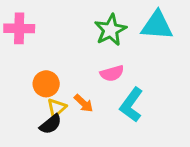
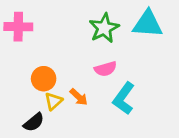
black semicircle: (51, 124) -> (34, 122), moved

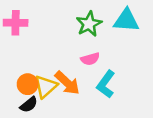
orange circle: (44, 79) -> (28, 84), moved
orange arrow: (79, 97) -> (67, 83), size x1.6
yellow triangle: (53, 101) -> (46, 87), size x1.5

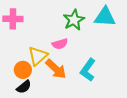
pink semicircle: (90, 59) -> (60, 44), moved
yellow triangle: (46, 87) -> (38, 56), moved

